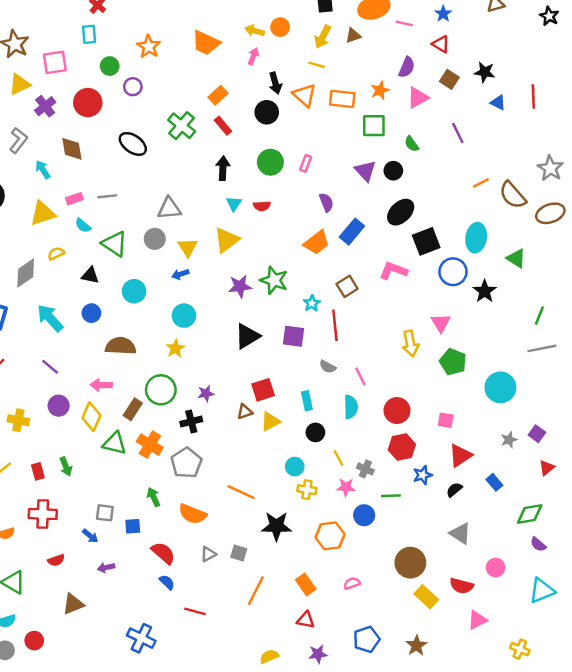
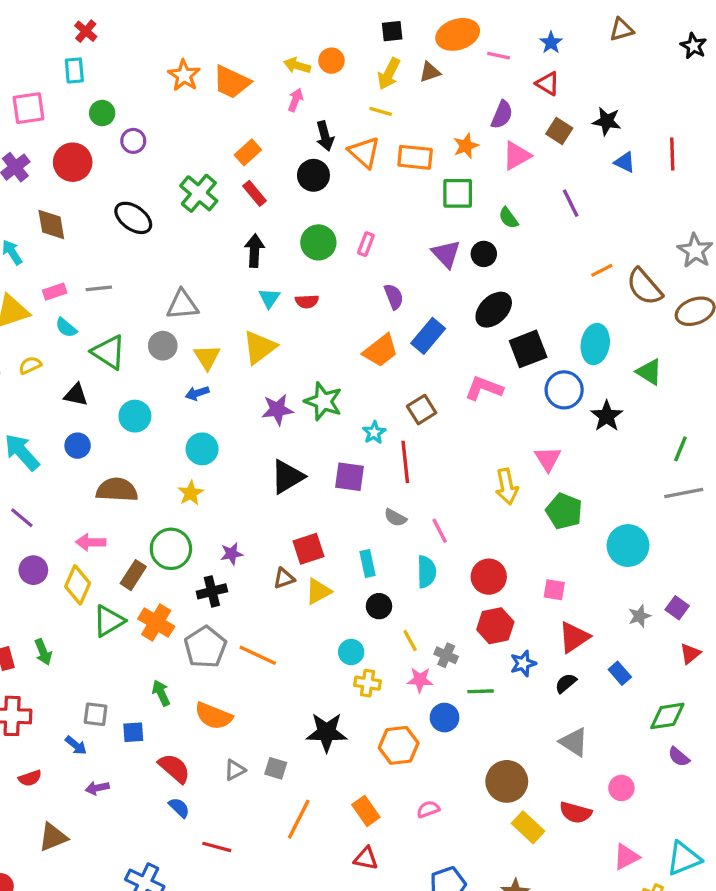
orange star: (149, 47) -> (184, 75), moved
green triangle: (115, 443) -> (109, 621), turned -45
orange line: (241, 492) -> (258, 655), moved
cyan triangle: (542, 591) -> (684, 858), moved
pink triangle: (477, 620) -> (626, 857), moved

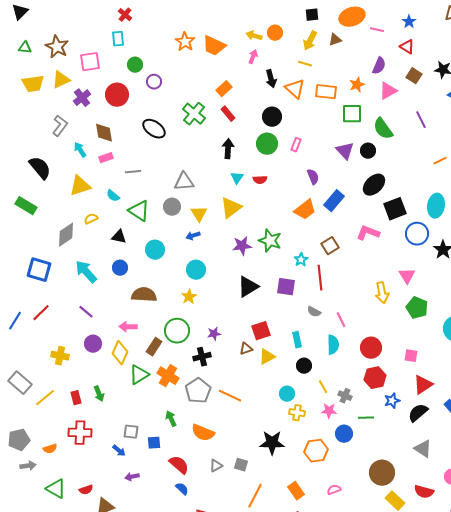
black circle: (313, 175) -> (272, 117), moved
green semicircle: (508, 218) -> (383, 129), size x1.6
pink rectangle: (55, 292) -> (106, 158), moved
black semicircle: (566, 683) -> (418, 413), size x1.5
red semicircle: (30, 778) -> (86, 490), moved

